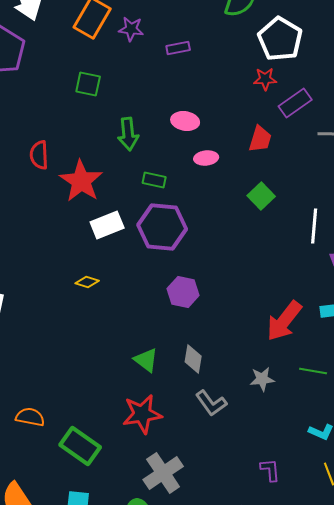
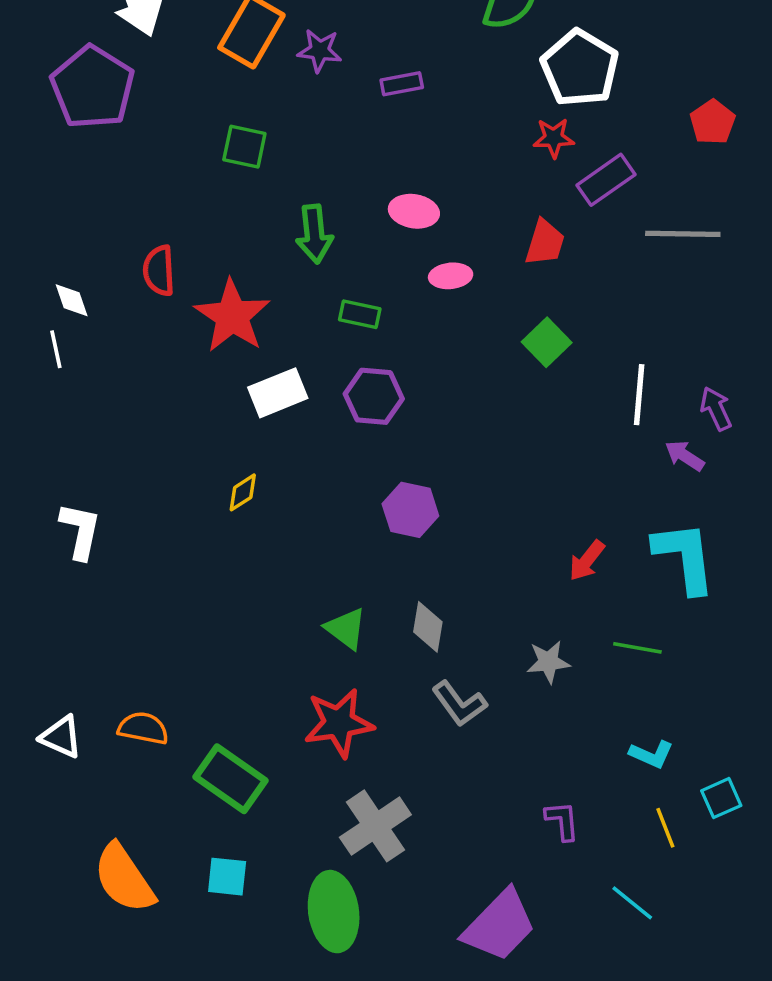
purple hexagon: (162, 227) -> (374, 396), size x0.7
yellow diamond: (87, 282) -> (243, 492), turned -50
red arrow: (284, 321) -> (587, 561), size x0.6

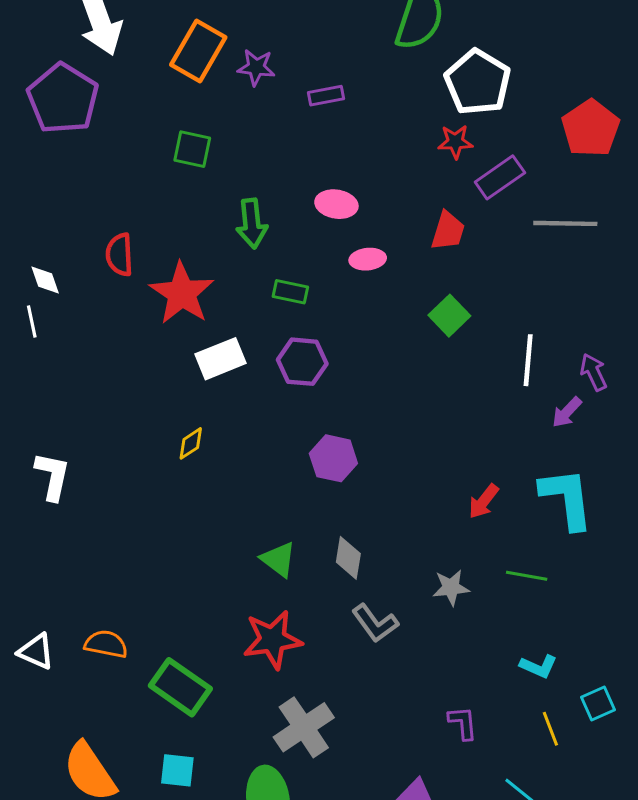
red pentagon: (713, 122) -> (591, 128), size x1.5
purple arrow: (685, 456) -> (567, 412), turned -80

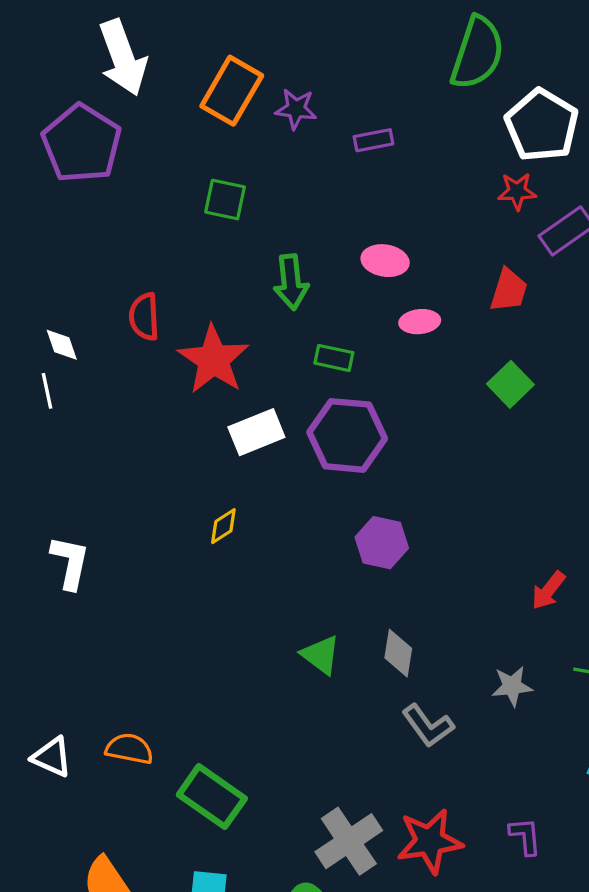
purple hexagon: (302, 362) -> (347, 435), size x1.4
red star: (273, 640) -> (430, 841), moved

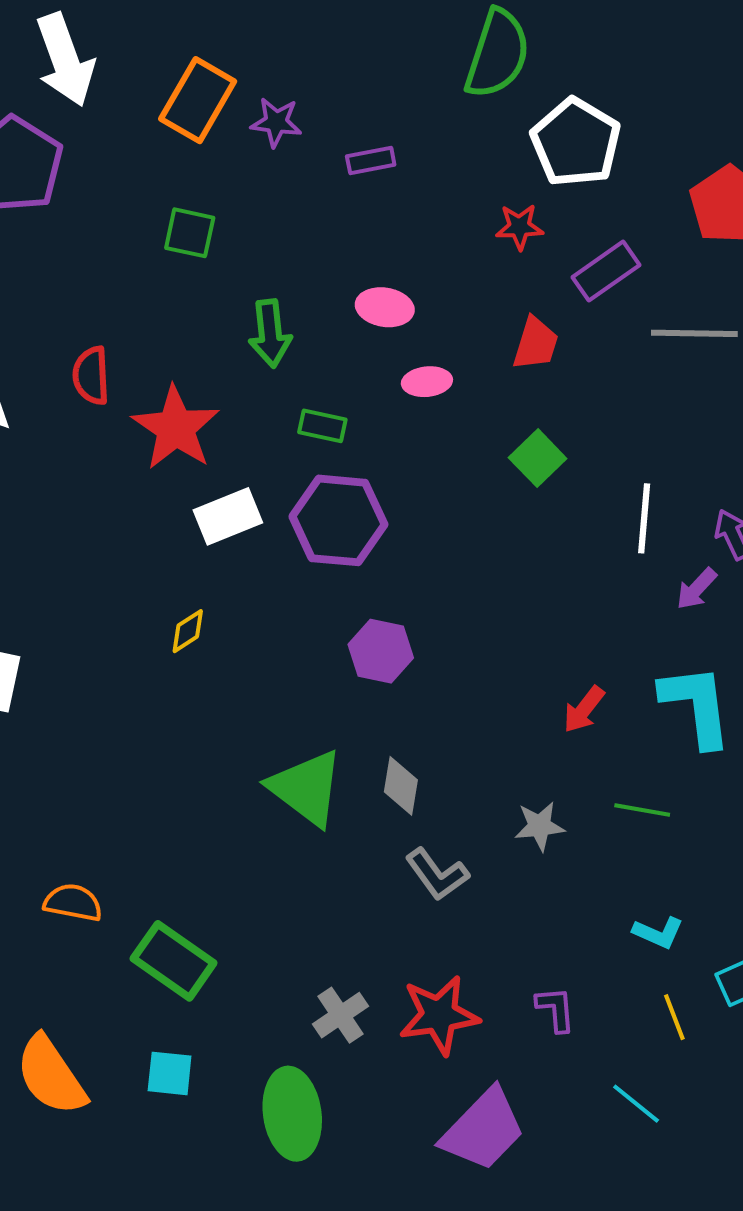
red star: (517, 191) -> (519, 227), moved
green triangle: (321, 655) -> (306, 788), size x1.6
gray cross: (349, 841) -> (340, 1015), size x0.7

